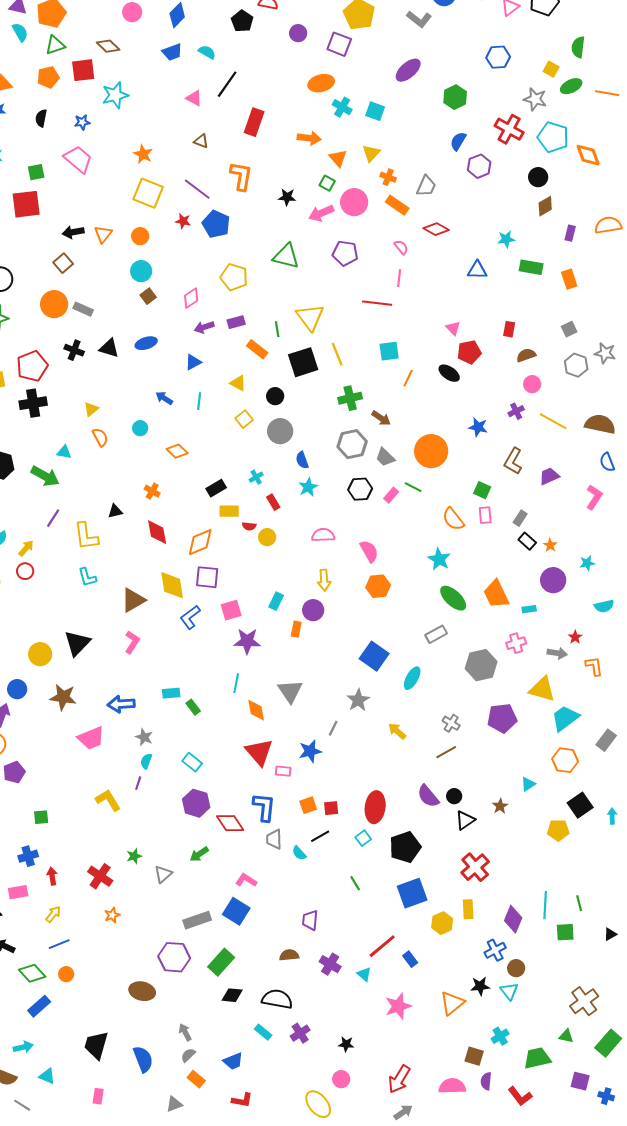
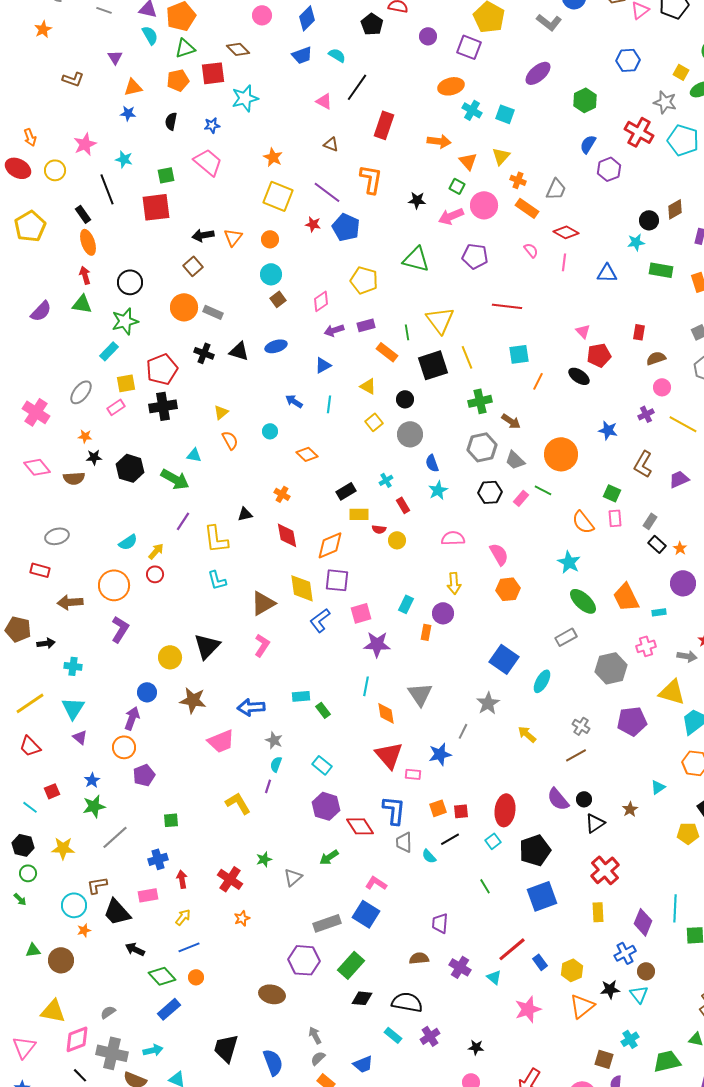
black circle: (538, 177) -> (649, 220), moved
pink line: (399, 278) -> (564, 262), moved
yellow hexagon: (442, 923) -> (572, 970), moved

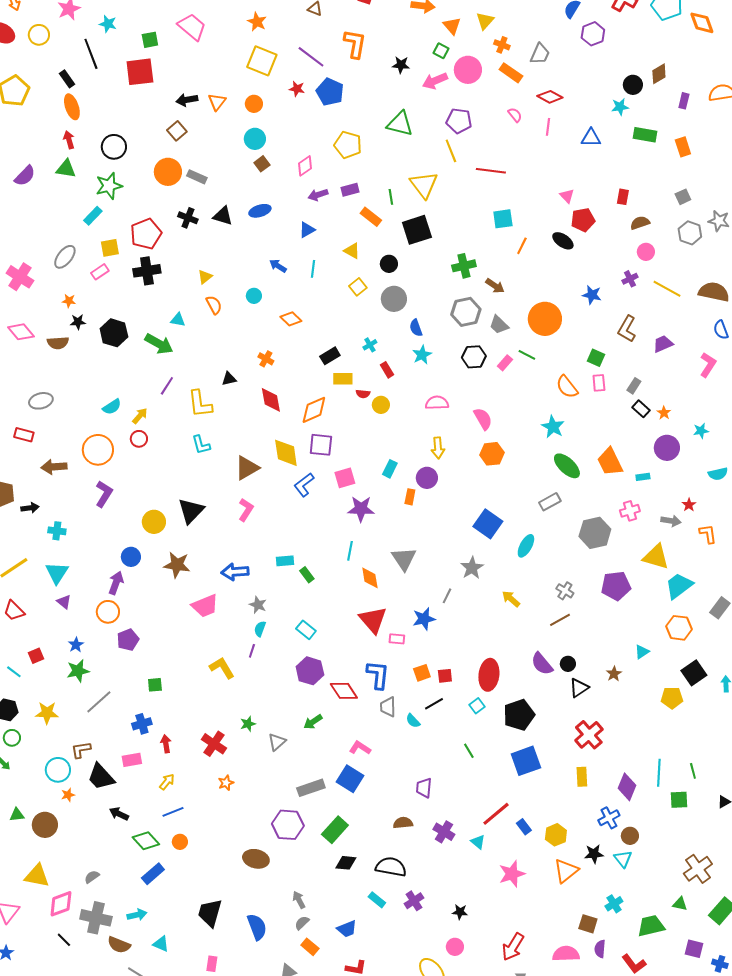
yellow line: (467, 357) -> (451, 151), moved

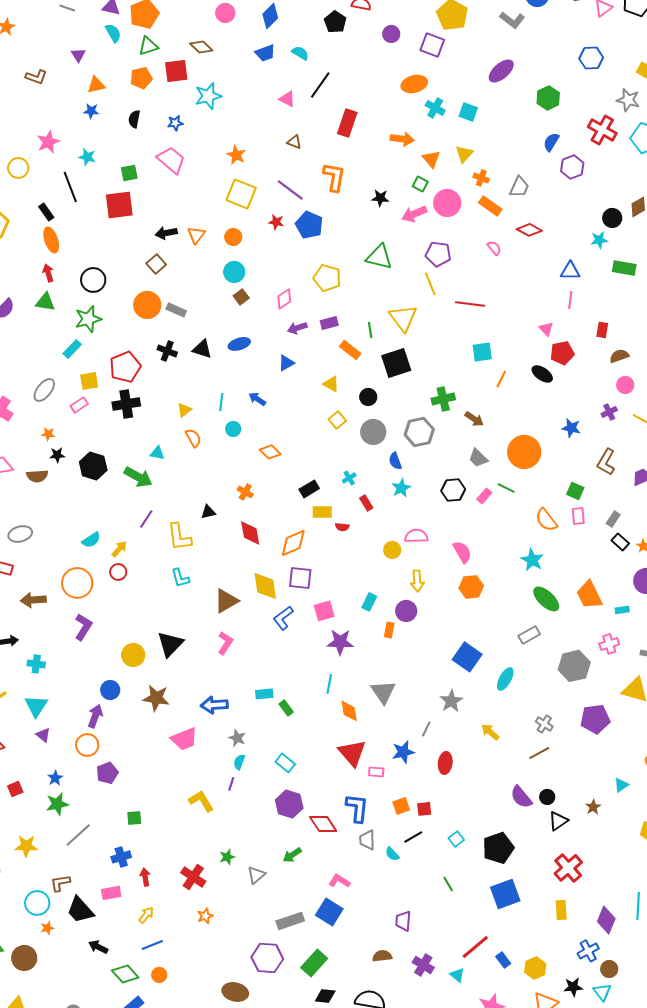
pink line: (548, 127) -> (570, 300), moved
cyan line: (313, 269) -> (221, 402), moved
gray hexagon: (466, 312) -> (419, 432), moved
yellow circle: (381, 405) -> (392, 550), moved
red ellipse: (489, 675) -> (445, 763), moved, size x0.7

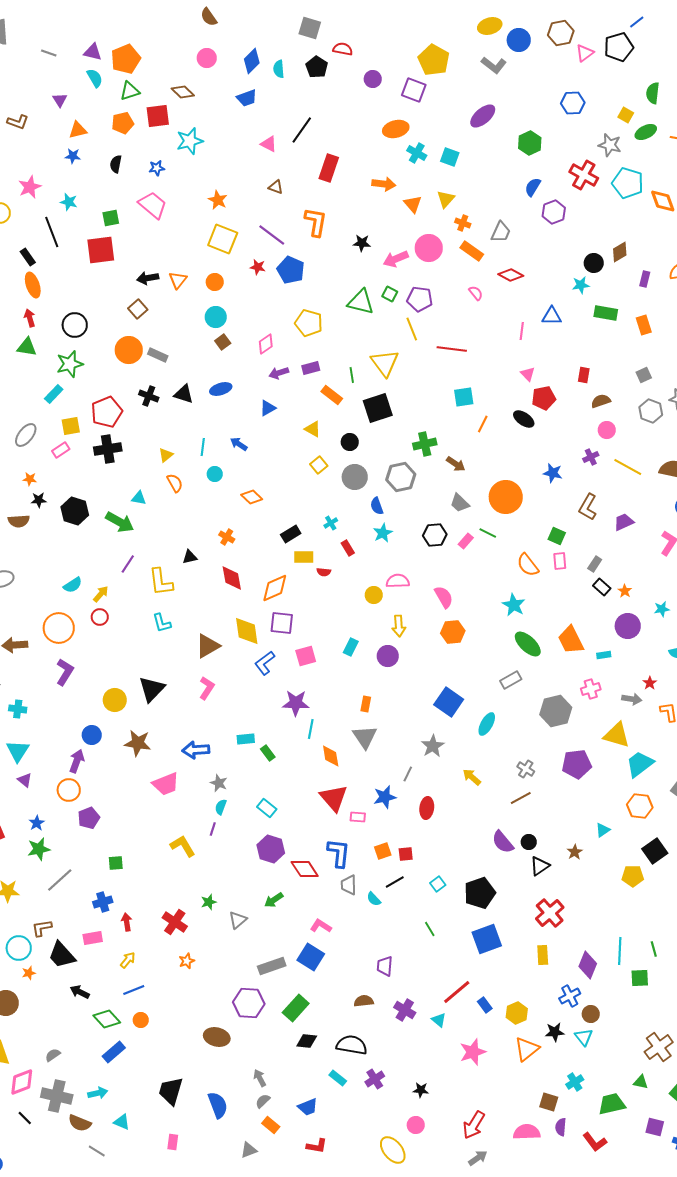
cyan semicircle: (300, 53) -> (279, 69), moved, turned -126
green square: (420, 184) -> (390, 294), moved
pink line: (570, 300) -> (522, 331), moved
orange rectangle: (389, 630) -> (366, 704), moved
purple star: (340, 642) -> (296, 703), moved

